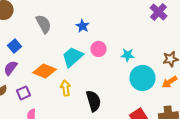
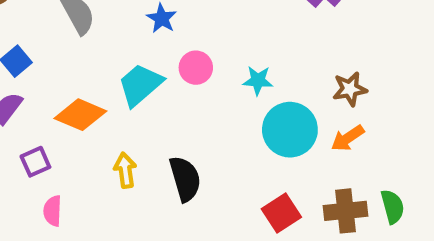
yellow arrow: (66, 88) -> (125, 170), moved

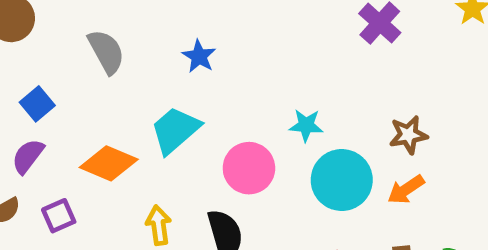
pink circle: (196, 68) -> (249, 168), moved, size x1.4

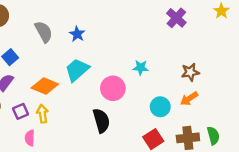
blue star: (199, 56) -> (77, 34), moved
cyan circle: (342, 180) -> (160, 107), moved, size x0.7
yellow arrow: (159, 225) -> (42, 114), moved

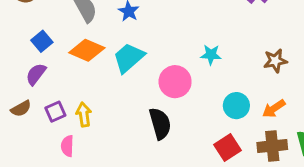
orange diamond: (45, 86) -> (87, 50), moved
orange arrow: (189, 99) -> (274, 109), moved

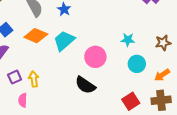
cyan star: (211, 55) -> (128, 40), moved
cyan circle: (236, 106) -> (137, 64), moved
black semicircle: (160, 124) -> (85, 85), turned 140

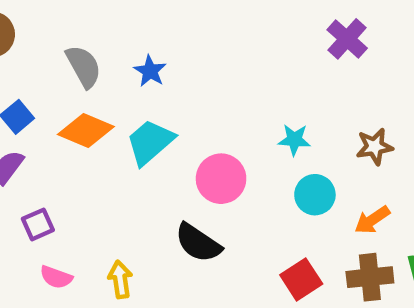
yellow arrow: (34, 79) -> (120, 279), moved
pink semicircle: (23, 100) -> (56, 277), turned -72

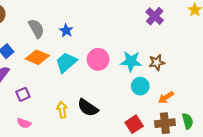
cyan star: (294, 140) -> (131, 61), size x1.5
brown star: (375, 147) -> (157, 62), moved
pink circle: (221, 179) -> (98, 59), moved
purple square: (38, 224) -> (23, 94), moved
yellow arrow: (120, 279) -> (62, 110), moved

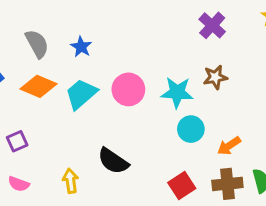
brown star: (157, 62) -> (215, 77), moved
yellow arrow: (62, 110) -> (70, 181), moved

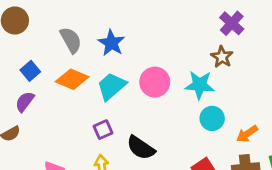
blue star: (81, 47) -> (111, 43), size x1.4
brown star: (215, 77) -> (222, 57), moved, turned -30
purple square: (17, 141) -> (103, 130), moved

